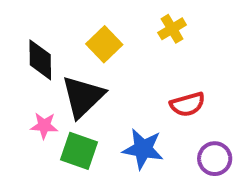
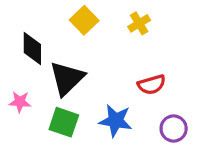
yellow square: (104, 44) -> (84, 20), moved
pink star: (44, 126) -> (20, 102), moved

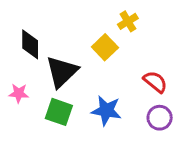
yellow square: (84, 20) -> (105, 47), moved
red semicircle: (152, 85) -> (155, 82), moved, turned -125

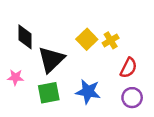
yellow cross: (128, 21) -> (111, 40), moved
red semicircle: (155, 82) -> (128, 68), turned 78
green square: (59, 112) -> (49, 93), turned -30

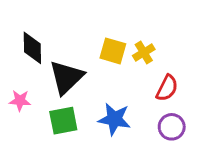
yellow square: (87, 39) -> (113, 51), turned -30

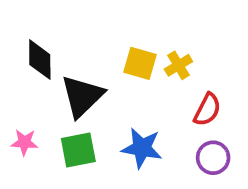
pink star: (20, 101) -> (24, 142), moved

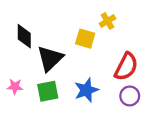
yellow cross: (178, 65) -> (107, 21), moved
red semicircle: (207, 110) -> (126, 67), size x1.4
blue star: (142, 148) -> (86, 90), turned -30

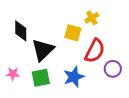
red semicircle: (126, 67) -> (95, 51), moved
purple circle: (130, 96) -> (113, 69), moved

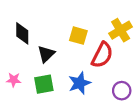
yellow cross: (92, 18) -> (121, 30), moved, size x1.5
black triangle: (43, 50) -> (46, 54), size x0.7
purple circle: (113, 69) -> (122, 91), moved

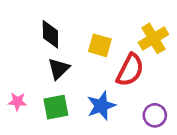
black diamond: (22, 33) -> (50, 34), moved

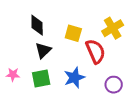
red semicircle: (130, 70) -> (96, 51), turned -50

